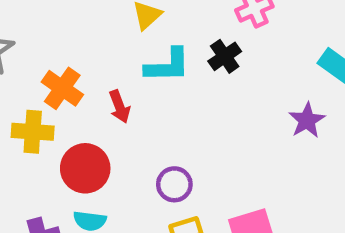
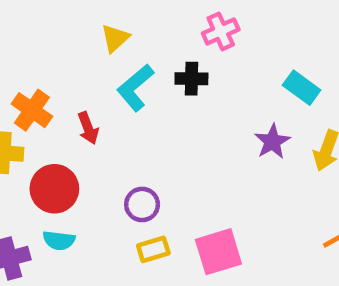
black cross: (225, 56) -> (191, 79), turned 36
cyan L-shape: (167, 65) -> (135, 88), turned 141

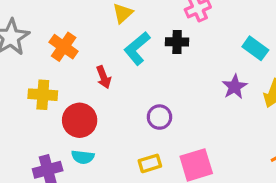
orange cross: (32, 110) -> (64, 47), moved
purple circle: (142, 204) -> (159, 117), moved

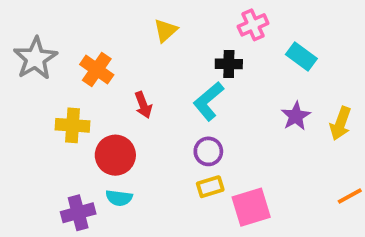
cyan L-shape: (137, 48) -> (208, 101), moved
cyan rectangle: (255, 48) -> (301, 57), moved
yellow rectangle: (150, 163) -> (210, 187), moved

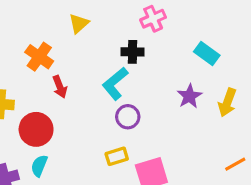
cyan rectangle: (301, 57) -> (207, 53), moved
orange cross: (97, 70) -> (39, 57), moved
purple circle: (208, 151) -> (128, 117), moved
cyan semicircle: (119, 198) -> (39, 166), turned 105

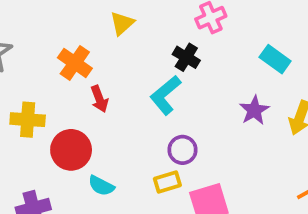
black cross: (132, 52) -> (186, 57), turned 30
purple circle: (128, 117) -> (182, 150), moved
cyan semicircle: (39, 166) -> (101, 186), moved, turned -85

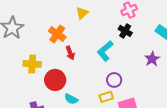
black cross: (186, 57) -> (125, 31), moved

